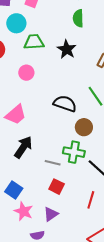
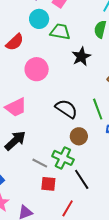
green trapezoid: (34, 42) -> (60, 32), moved
pink circle: (26, 73) -> (37, 69), size x1.5
red square: (57, 187) -> (48, 184), moved, turned -35

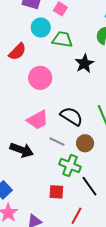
pink trapezoid: (16, 107) -> (38, 120), moved
black arrow: (15, 141) -> (22, 150), turned 65
gray line: (40, 163) -> (57, 142), moved

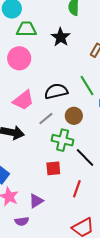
green trapezoid: (62, 39) -> (26, 29), moved
black semicircle: (71, 116) -> (56, 91), turned -35
gray line: (57, 142) -> (46, 119), turned -56

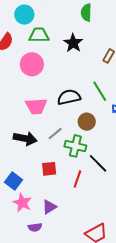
pink trapezoid: (23, 100) -> (36, 106), turned 35
gray line: (46, 119) -> (55, 134), moved
red square: (53, 168) -> (49, 169), moved
red line: (77, 189) -> (77, 179), moved

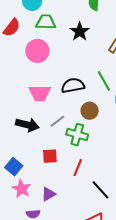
black line: (98, 163) -> (100, 190), moved

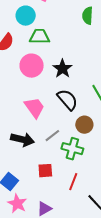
black star: (80, 32) -> (63, 69), moved
black semicircle: (73, 85) -> (67, 100), turned 60
pink trapezoid: (40, 93) -> (34, 108), turned -125

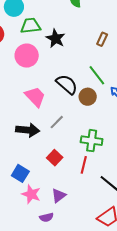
black star: (63, 69) -> (56, 38), moved
brown circle: (84, 125) -> (88, 97), moved
green cross: (72, 149) -> (92, 141), moved
red square: (45, 171) -> (55, 158), turned -35

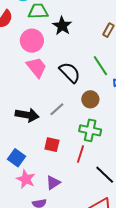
pink trapezoid: (35, 97) -> (36, 67), moved
brown circle: (88, 97) -> (90, 99), moved
red square: (55, 158) -> (52, 145), turned -35

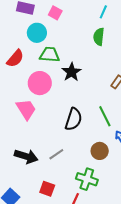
pink trapezoid: (36, 67) -> (26, 109), moved
black semicircle: (70, 72) -> (74, 119), turned 55
brown circle: (90, 99) -> (100, 151), moved

